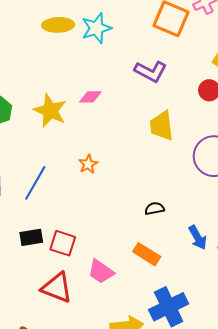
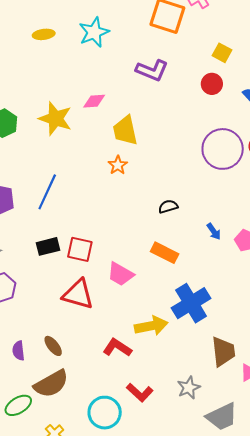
yellow ellipse: (58, 25) -> (44, 34), moved, size x0.7
yellow trapezoid: (162, 126) -> (125, 130), moved
orange star: (88, 164) -> (118, 165), moved
blue arrow: (198, 237) -> (214, 231), size x0.7

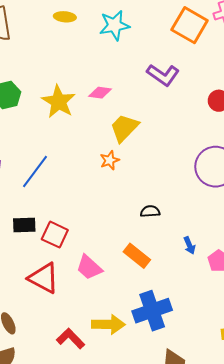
yellow trapezoid: (125, 130) -> (124, 128), turned 44

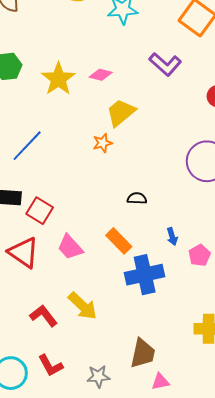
blue cross: (152, 311) -> (145, 275), moved
yellow arrow: (108, 324) -> (83, 306), turned 36

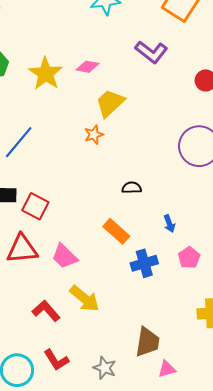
pink trapezoid: (70, 247) -> (65, 256), moved
red triangle: (24, 253) -> (22, 249), turned -36
pink pentagon: (199, 255) -> (189, 258), moved
blue cross: (145, 275) -> (144, 263), size x0.7
gray star: (98, 376) -> (105, 368), turned 30

